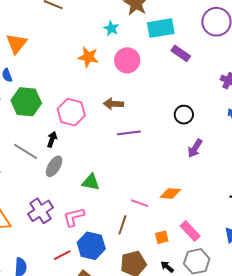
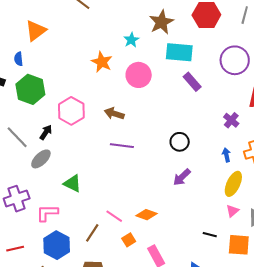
orange square: (162, 237) -> (129, 240), moved, turned -32
red line: (62, 255) -> (15, 249), moved

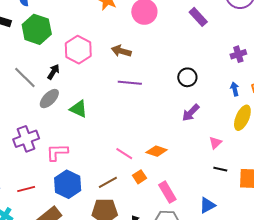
purple cross: (231, 120) -> (238, 54), turned 35
green triangle: (72, 183) -> (79, 109), moved
pink triangle: (232, 211) -> (215, 143), moved
brown line: (92, 233) -> (108, 182), moved, turned 30

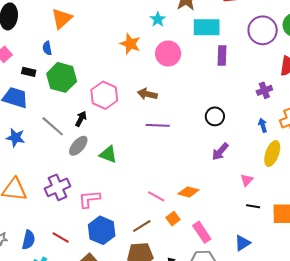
purple rectangle: (198, 17) -> (222, 56), turned 48
red line: (26, 189) -> (61, 237), turned 48

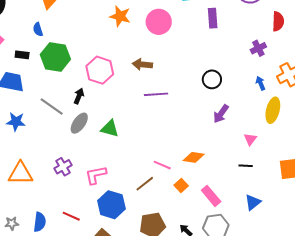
purple cross: (58, 187) -> (63, 167), size x0.7
black line: (253, 206) -> (246, 166), moved
brown line: (142, 226) -> (145, 184), moved

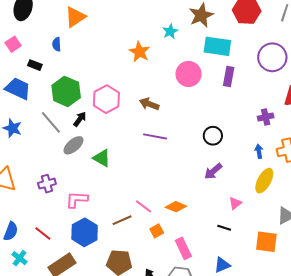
pink circle: (159, 22) -> (189, 74), moved
green hexagon: (55, 57) -> (66, 91), moved

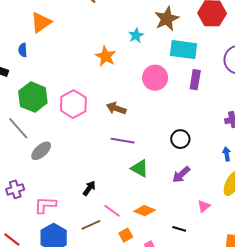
black arrow: (80, 119) -> (89, 188), moved
green triangle: (102, 158) -> (140, 168), moved
black line: (224, 228) -> (179, 229), moved

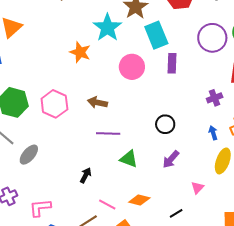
cyan star: (136, 35) -> (107, 28), size x1.8
cyan rectangle: (183, 50) -> (156, 35), turned 68
black arrow: (89, 188) -> (86, 175), moved
black line: (179, 229) -> (176, 213), turned -40

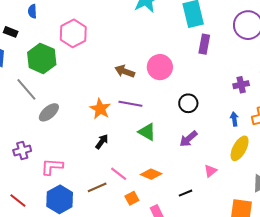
orange star: (80, 52) -> (100, 109), moved
pink circle: (132, 67) -> (160, 67), moved
pink hexagon: (54, 104) -> (73, 33), moved

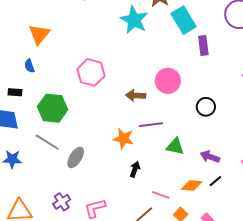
pink hexagon: (73, 33) -> (91, 72), moved
purple arrow: (188, 139) -> (210, 157), moved, turned 78
black line: (185, 193) -> (215, 181), moved

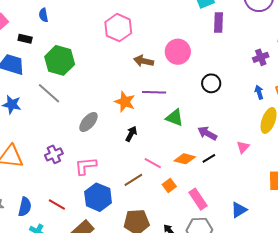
pink hexagon: (91, 72) -> (118, 28), moved
gray ellipse: (76, 157) -> (88, 122), moved

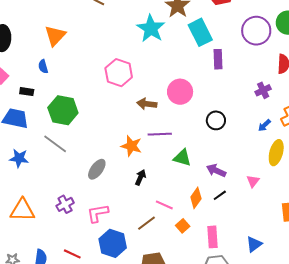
blue arrow: (259, 92) -> (264, 125), turned -112
orange diamond: (185, 159) -> (196, 198), turned -65
pink rectangle: (198, 199) -> (212, 237), turned 35

